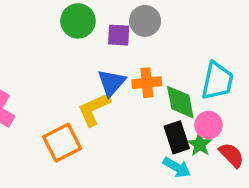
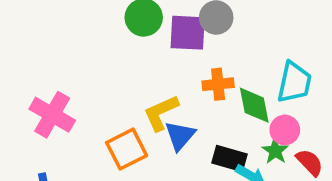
purple square: (119, 35) -> (188, 33), size x1.5
blue triangle: (112, 83) -> (180, 136), moved
black rectangle: (177, 137) -> (230, 159), moved, turned -56

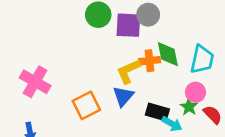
green diamond: (254, 105) -> (168, 54), moved
yellow L-shape: (161, 113) -> (128, 71), moved

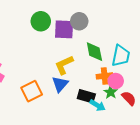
orange cross: (149, 61) -> (105, 76), moved

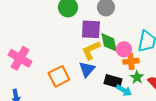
purple square: (64, 29) -> (91, 29), moved
green diamond: (94, 52) -> (109, 42), moved
pink circle: (116, 81) -> (124, 49), moved

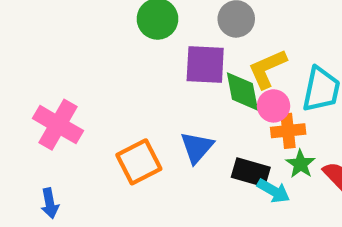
yellow L-shape: (91, 50) -> (267, 69), moved

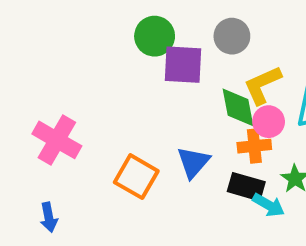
purple square: (205, 64) -> (183, 65), moved
orange cross: (288, 131) -> (254, 146), moved
orange square: (139, 162) -> (136, 177), turned -33

